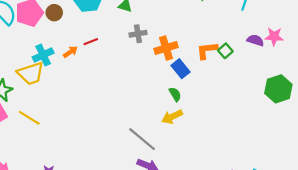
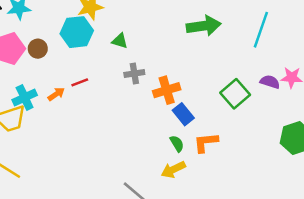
orange L-shape: (207, 50) -> (206, 142), moved
green square: (225, 51) -> (235, 94), size x1.6

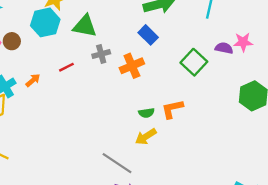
green triangle: (120, 41) -> (85, 26), size x1.6
red line: (80, 82) -> (66, 67), moved
blue rectangle: (183, 114) -> (148, 35), moved
green semicircle: (177, 144) -> (146, 113), turned 119

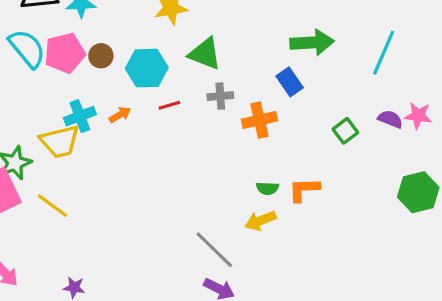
cyan hexagon: (45, 22) -> (147, 68), moved
green square: (194, 62) -> (345, 131), size x0.7

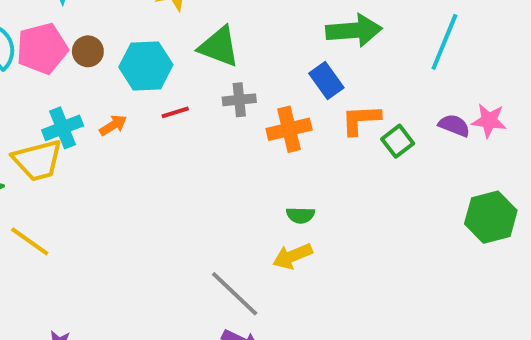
orange L-shape: (304, 189) -> (361, 120), moved

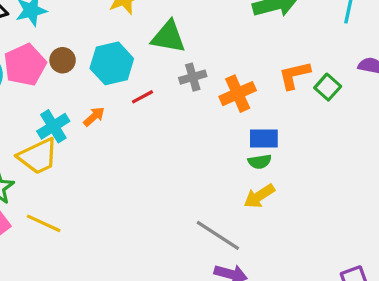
blue rectangle: (326, 81) -> (264, 139), moved, turned -44

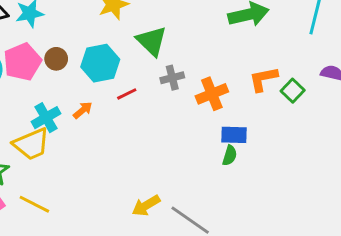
green triangle: (168, 37) -> (152, 41), turned 32
green semicircle: (260, 162) -> (230, 155), turned -66
yellow arrow: (259, 196) -> (146, 206), moved

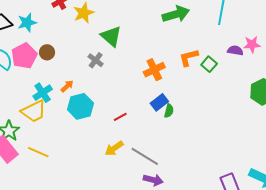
cyan hexagon: (100, 63) -> (80, 106), moved
gray cross: (172, 78) -> (96, 60), moved, turned -35
red line: (127, 94) -> (120, 117), moved
blue rectangle: (234, 135) -> (159, 102), moved, turned -36

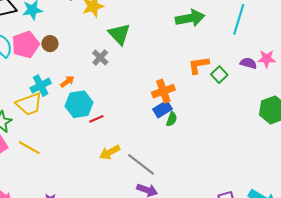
orange cross: (154, 70) -> (163, 91), moved
red line: (120, 117) -> (96, 119), moved

